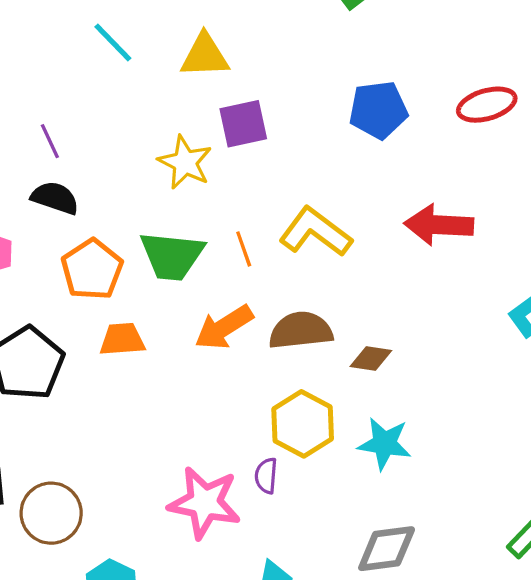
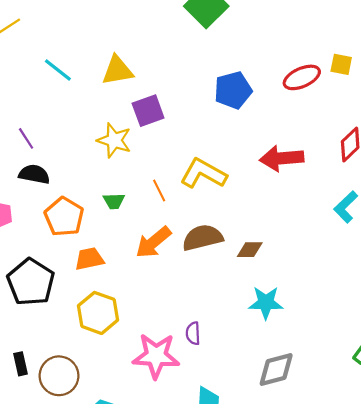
green trapezoid: (172, 256) -> (114, 201), size x0.5
yellow hexagon: (303, 424) -> (98, 313), moved

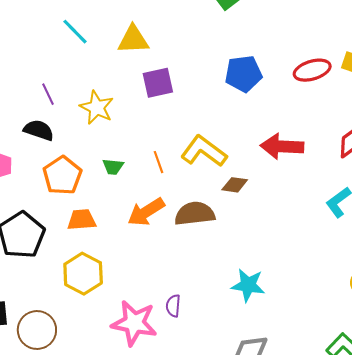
purple line: (26, 138) -> (48, 94), moved
yellow star: (114, 140) -> (97, 108), moved
brown diamond: (250, 250) -> (235, 185), moved

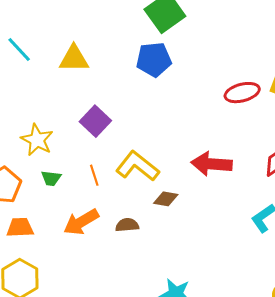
blue pentagon: (243, 74) -> (154, 60), moved
purple square: (158, 83) -> (95, 121), moved, turned -36
yellow star: (97, 108) -> (37, 140), moved
brown semicircle: (195, 214) -> (127, 225), size x0.6

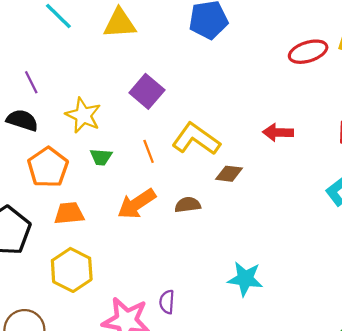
red arrow: (212, 164) -> (278, 132), size x0.7

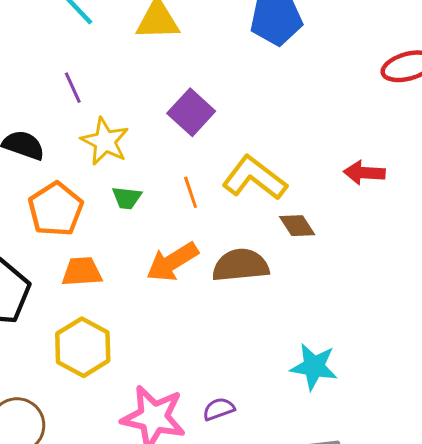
purple line: (31, 82) -> (73, 88), moved
brown diamond: (229, 174) -> (297, 226), turned 48
brown semicircle: (188, 205) -> (241, 265), size x1.6
purple semicircle: (167, 302) -> (219, 409), moved, turned 65

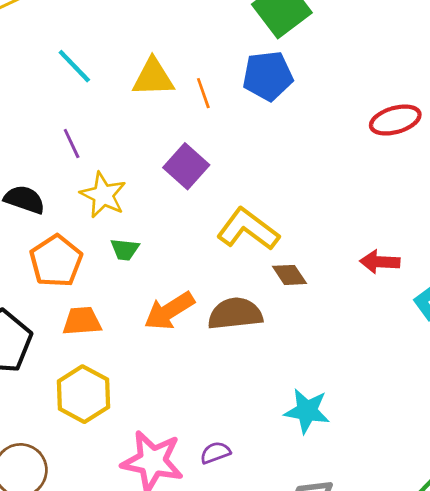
red arrow: (364, 173) -> (380, 262), moved
orange line: (191, 192) -> (203, 93), moved

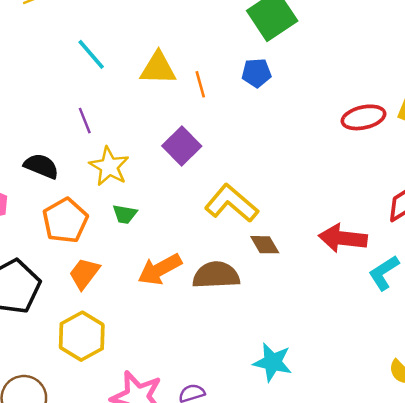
blue pentagon: (268, 76) -> (256, 73), size x0.7
red arrow: (380, 262) -> (343, 238), size x1.4
orange trapezoid: (82, 321) -> (84, 273), turned -52

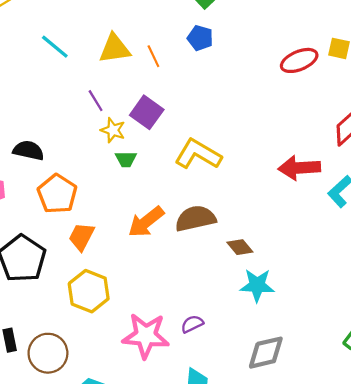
blue pentagon: (256, 73) -> (200, 38), turned 30
purple line: (85, 121) -> (96, 101), moved
yellow star: (109, 166) -> (113, 130), moved, size x0.7
green trapezoid: (125, 214) -> (126, 159), moved
brown diamond: (265, 245) -> (240, 247), moved

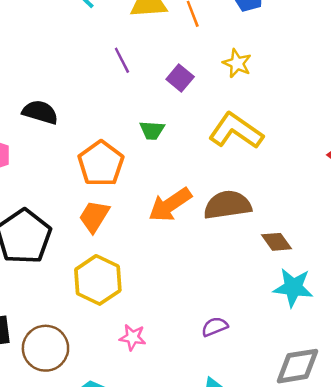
purple square: (147, 112) -> (180, 78), size x0.7
yellow star: (113, 130) -> (237, 63), moved
orange pentagon: (57, 194) -> (101, 164), moved
pink star: (146, 336) -> (133, 337), moved, size x0.5

